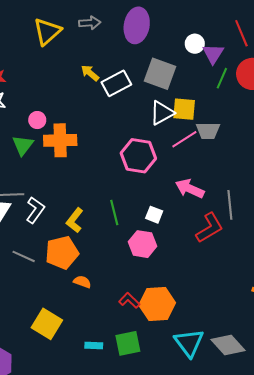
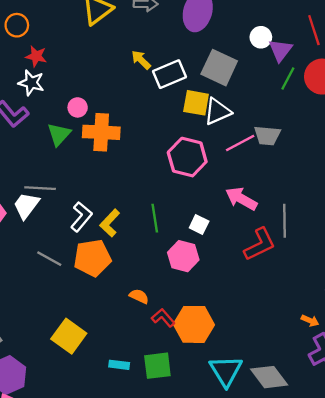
yellow square: (184, 109) -> (196, 103), moved
white L-shape: (35, 210) -> (81, 217), moved
orange semicircle: (82, 282) -> (139, 296), moved

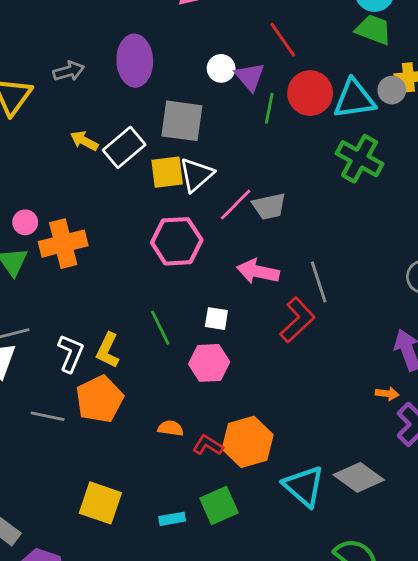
gray trapezoid: (267, 136) -> (269, 206), moved

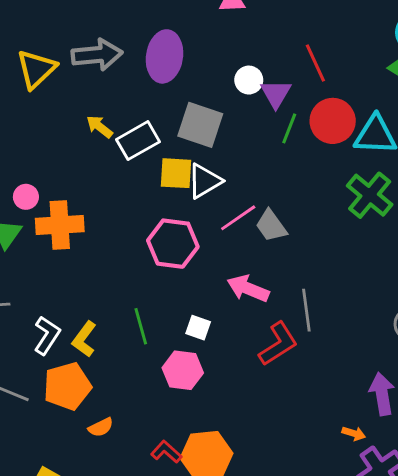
gray arrow: (69, 71) -> (97, 55), size x1.6
gray trapezoid: (269, 206) -> (271, 226), turned 56
orange semicircle: (171, 428) -> (101, 427), moved, turned 135

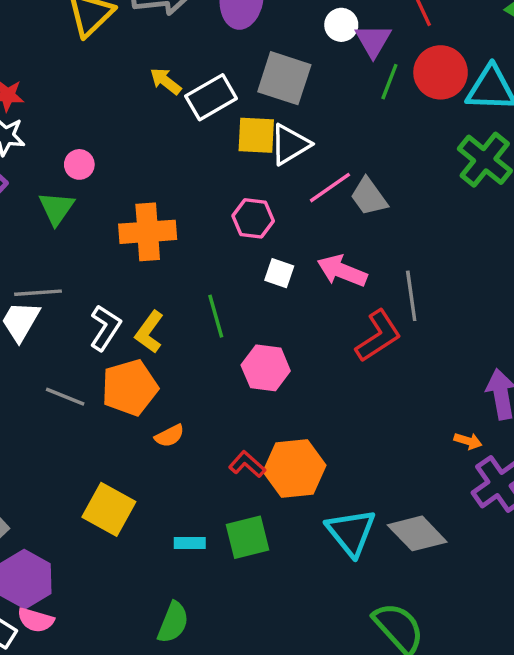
orange cross: (60, 225) -> (148, 232), moved
pink hexagon: (173, 244) -> (253, 218), size x0.7
white square: (198, 328) -> (279, 273), moved

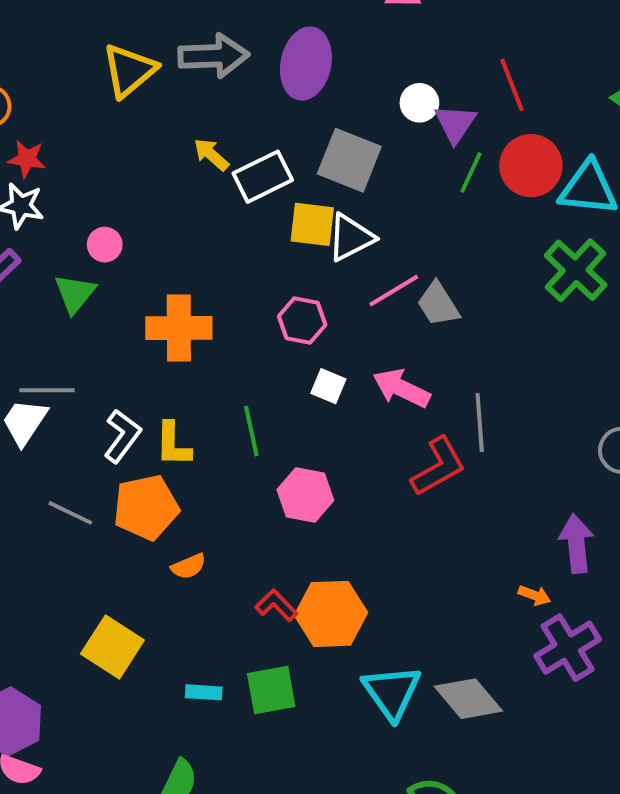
yellow L-shape: (149, 332) -> (173, 444), turned -39

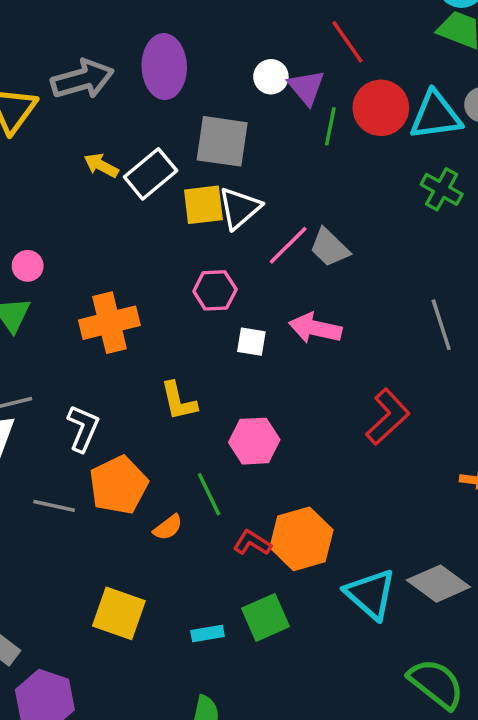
green cross: (576, 270) -> (442, 189), size x0.7
gray line: (480, 423) -> (441, 325), moved
green line: (251, 431) -> (209, 494), moved
yellow L-shape: (173, 444) -> (179, 401), moved
red L-shape: (438, 467) -> (388, 417), moved

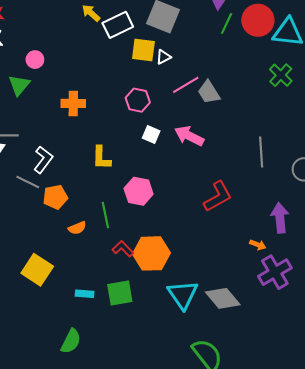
white triangle: (240, 208) -> (163, 57), size x0.6
orange cross: (109, 323) -> (73, 103), size x0.7
orange pentagon: (119, 485) -> (55, 197), size x0.7
gray line: (54, 506) -> (28, 182), moved

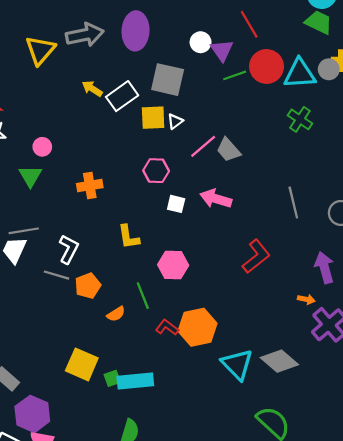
green line: (227, 24) -> (235, 75), turned 55
green square: (120, 293) -> (112, 378), moved, size x0.6
cyan rectangle: (85, 294) -> (135, 381), size x1.8

